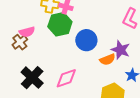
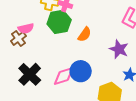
blue circle: (86, 40) -> (81, 71), moved
orange semicircle: (107, 60) -> (85, 34), moved, turned -35

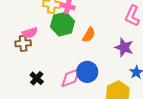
brown cross: (18, 38) -> (23, 43), turned 35
black cross: (30, 74) -> (37, 78), size x0.6

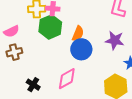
pink semicircle: (30, 33) -> (11, 31), moved
blue circle: (87, 72) -> (81, 49), moved

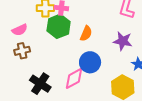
blue circle: (81, 49) -> (90, 62), moved
black cross: (33, 85) -> (40, 84), size x1.5

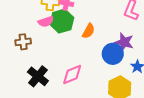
pink semicircle: (20, 30) -> (46, 22), moved
blue circle: (90, 62) -> (113, 54), moved

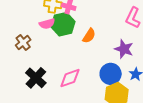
brown cross: (23, 42) -> (23, 43), turned -35
blue circle: (113, 54) -> (111, 74), moved

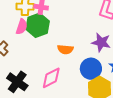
pink semicircle: (47, 24) -> (22, 27), turned -49
orange semicircle: (89, 36) -> (65, 49), moved, turned 70

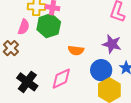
pink semicircle: (22, 27) -> (24, 27), moved

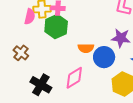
pink semicircle: (24, 27) -> (30, 17), moved
blue circle: (101, 70) -> (104, 57), moved

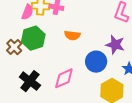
green hexagon: (56, 27) -> (33, 38), moved
orange semicircle: (86, 48) -> (72, 35), moved

